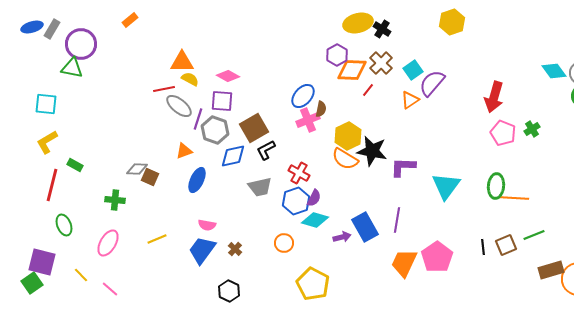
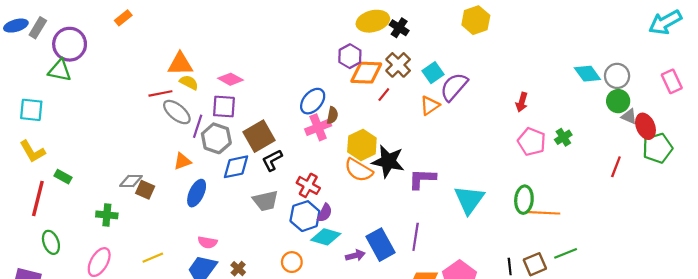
red arrow: (494, 97) -> (522, 102), size x0.6
yellow L-shape: (47, 142) -> (32, 151), turned -90

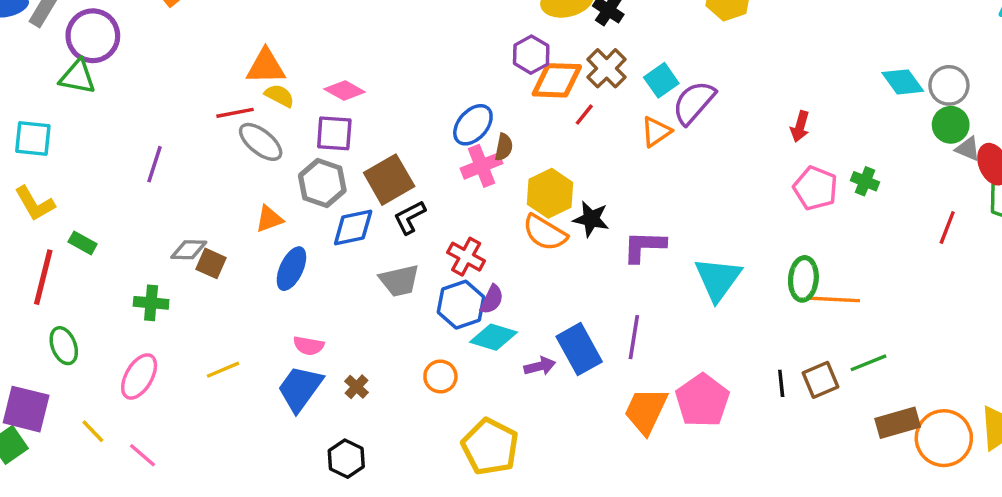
purple line: (198, 126) -> (154, 164), moved
green cross: (563, 137) -> (865, 181), turned -35
black star: (388, 161) -> (591, 219), size x0.7

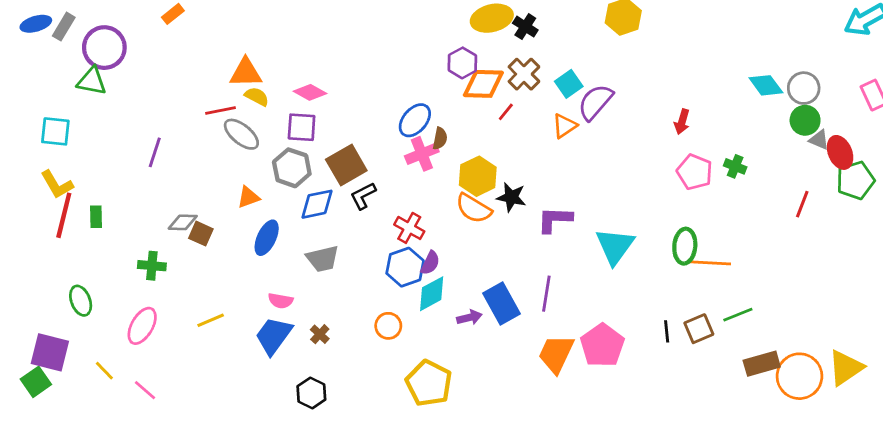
green rectangle: (83, 243) -> (96, 217), turned 60
red line: (43, 277) -> (64, 215), moved
gray trapezoid: (399, 281) -> (323, 259), moved
cyan diamond: (494, 337) -> (432, 294), turned -45

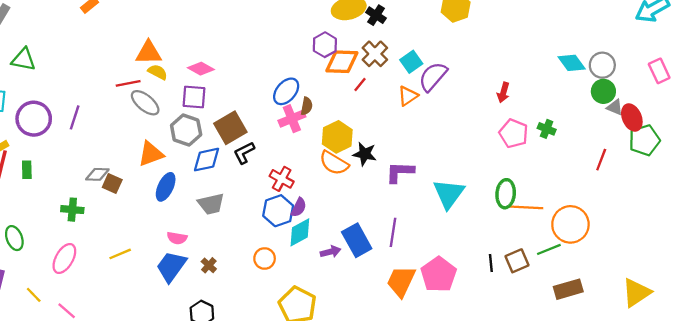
purple circle: (104, 48) -> (34, 119), moved
orange triangle: (248, 197) -> (151, 154), size x1.4
orange circle: (799, 376) -> (570, 224), moved

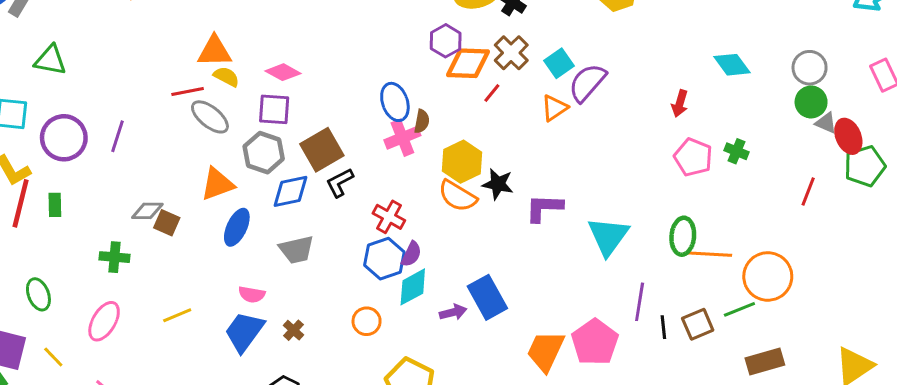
cyan diamond: (572, 63) -> (732, 65), moved
blue ellipse: (286, 91) -> (395, 102), turned -60
purple line: (393, 232) -> (640, 302), moved
yellow line: (34, 295) -> (53, 357), moved

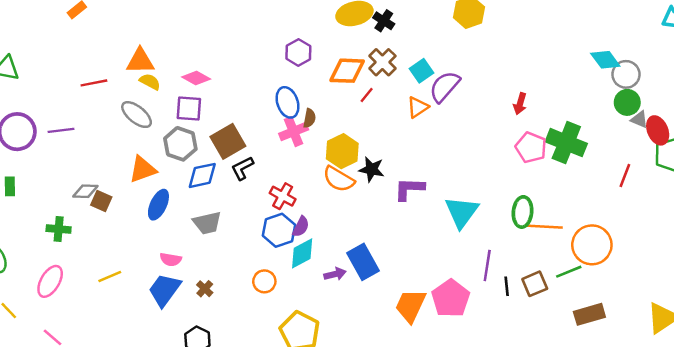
purple hexagon: (446, 41) -> (298, 52), moved
cyan diamond: (732, 65) -> (605, 60), moved
red line: (188, 92) -> (94, 83), moved
purple line: (117, 136) -> (61, 130), turned 65
green cross: (736, 151) -> (566, 143), size x2.0

